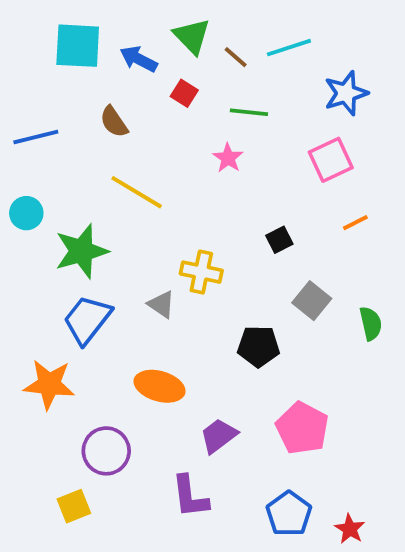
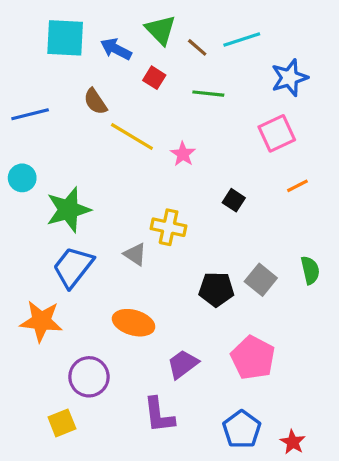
pink star: (228, 158) -> (183, 154), moved
yellow line: (137, 192) -> (132, 137), moved
black square: (279, 240) -> (234, 200), turned -30
gray square: (312, 301) -> (261, 280), moved

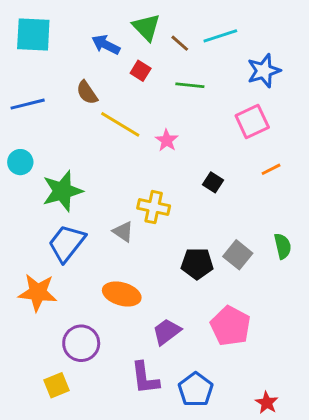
cyan square: (65, 38) -> (33, 35), moved
blue pentagon: (242, 429) -> (196, 390), moved

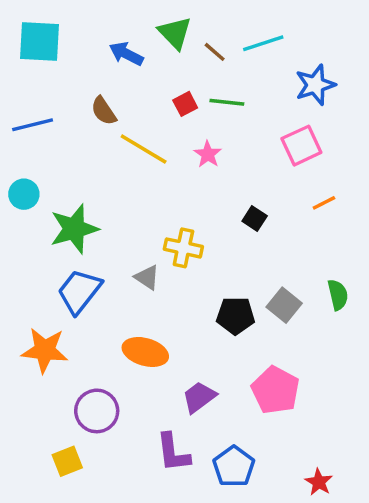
red square: (141, 71) -> (185, 104), moved, turned 30
pink star: (167, 140) -> (208, 154), moved

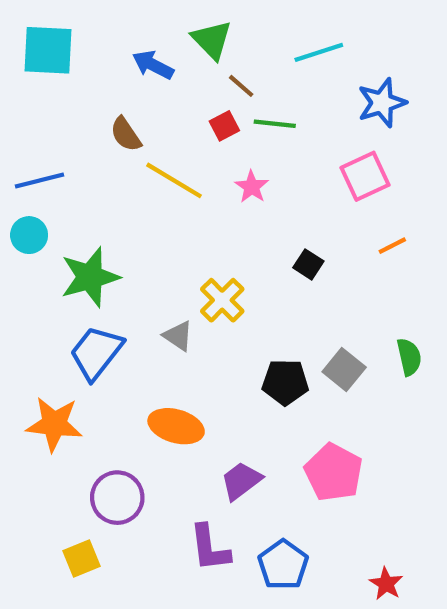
brown line: (215, 52) -> (241, 86), moved
blue line: (33, 125) -> (40, 180), moved
yellow cross: (183, 248) -> (222, 300), turned 33

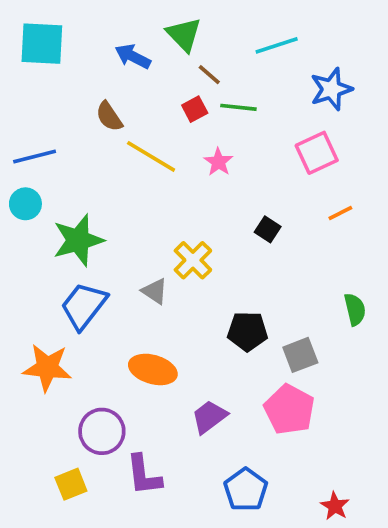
gray square: (344, 369) -> (300, 355), moved, turned 30
purple L-shape: (210, 548) -> (144, 475), moved

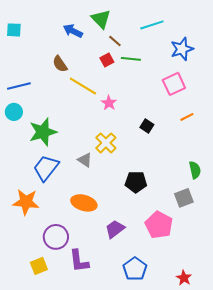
cyan square: (42, 44) -> (14, 30), moved, size x0.6
pink star: (218, 162) -> (109, 103), moved
gray square: (300, 355) -> (184, 198), moved

